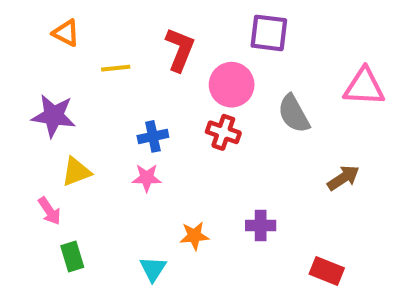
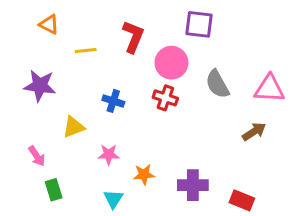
pink triangle: (364, 87) -> (269, 89), moved
blue cross: (153, 136) -> (113, 101), turned 30
yellow triangle: (76, 172) -> (73, 127), moved
pink star: (147, 178) -> (109, 155), moved
purple cross: (261, 225) -> (193, 185), moved, size x1.4

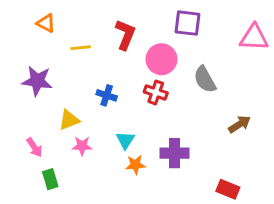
pink triangle: (269, 89) -> (254, 38), moved
pink star: (109, 155) -> (82, 146), moved
purple cross: (193, 185) -> (174, 153), moved
cyan triangle: (113, 199) -> (125, 140), moved

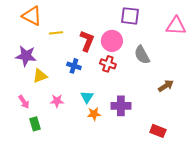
orange triangle: (46, 23) -> (32, 16), size x1.5
red L-shape: (125, 35) -> (87, 41), moved
yellow triangle: (69, 120) -> (40, 76), moved

